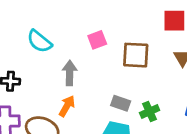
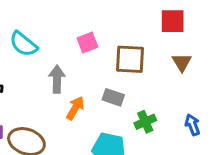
gray rectangle: (121, 103) -> (113, 97), moved
orange arrow: (67, 106) -> (75, 108), moved

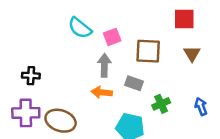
cyan semicircle: (23, 44) -> (80, 28), moved
gray arrow: (57, 79) -> (104, 65), moved
orange arrow: (75, 108) -> (102, 92), turned -114

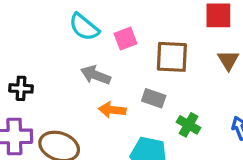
gray arrow: (104, 65) -> (96, 75), moved, turned -70
green cross: (161, 104) -> (189, 125), turned -36

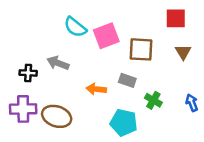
pink square: (125, 39) -> (106, 36), size x1.5
gray arrow: (96, 75) -> (58, 63), moved

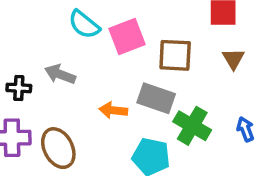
gray rectangle: (127, 80) -> (156, 98), size x1.5
green cross: (153, 100) -> (192, 126), size x1.5
brown ellipse: (57, 116) -> (58, 148), turned 44

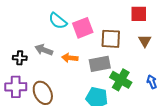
gray rectangle: (156, 98) -> (100, 64), turned -30
orange arrow: (113, 110) -> (70, 58), moved

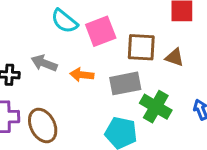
brown triangle: (145, 41) -> (175, 57), moved, turned -40

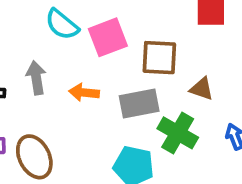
brown triangle: (175, 57) -> (202, 89), moved
gray arrow: (44, 63) -> (36, 78), turned 60

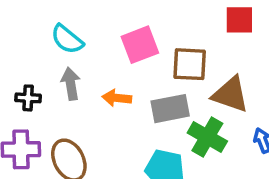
cyan semicircle: (62, 24) -> (67, 39), moved
brown triangle: (202, 89) -> (230, 94), size x1.6

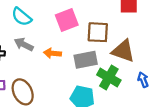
gray arrow: (71, 84) -> (24, 44), turned -54

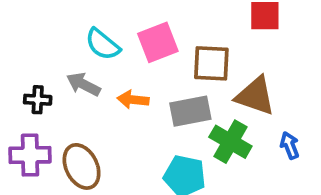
cyan semicircle: (22, 17) -> (103, 44), moved

